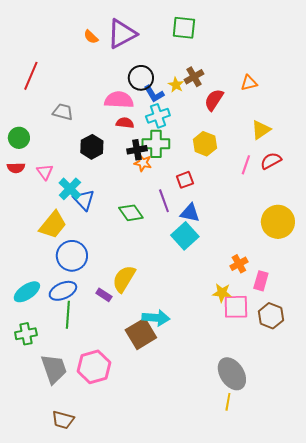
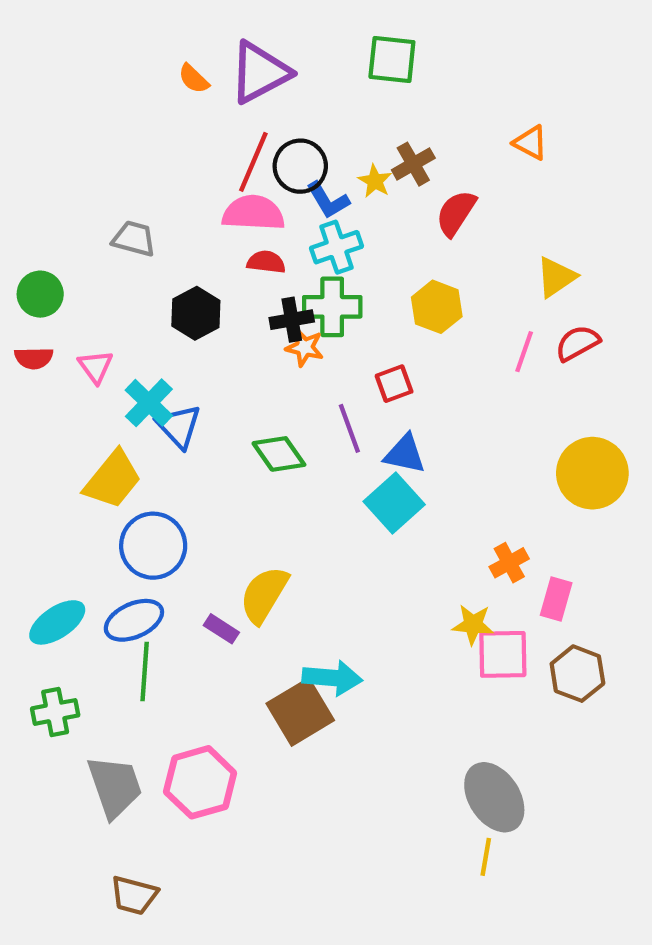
red line: (31, 76) -> (253, 162), moved
orange triangle: (249, 83) -> (531, 143), moved, turned 42

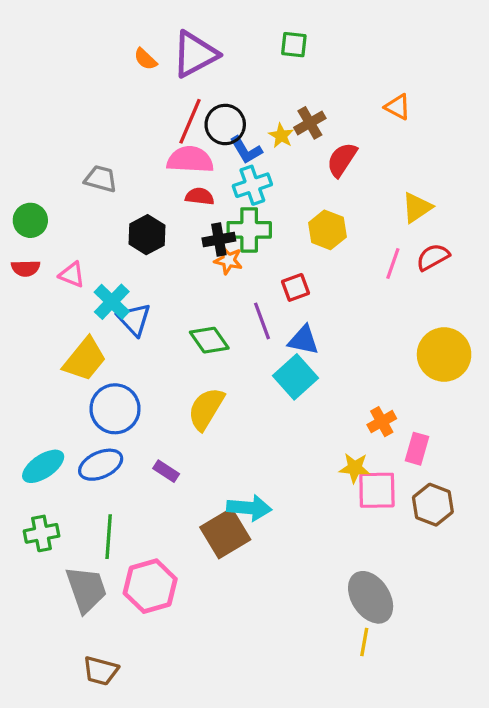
green square: (392, 60) -> (294, 45), size x0.7
pink triangle: (96, 367) -> (72, 275), turned -32
yellow semicircle: (264, 595) -> (206, 409), moved
green line: (145, 671) -> (109, 537), moved

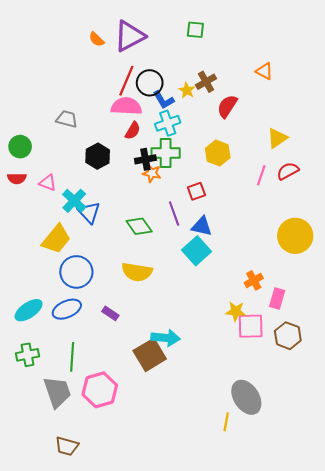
red semicircle: (200, 196) -> (133, 131), turned 114
yellow semicircle: (206, 409) -> (137, 272), turned -112
yellow line: (364, 642) -> (226, 422), moved

